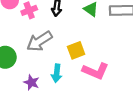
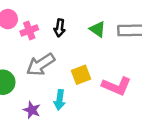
pink L-shape: (96, 71) -> (116, 86), moved

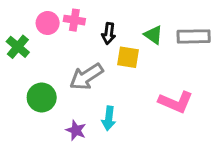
pink cross: (29, 30) -> (74, 20), moved, turned 30
yellow square: (81, 75) -> (128, 57), moved, turned 30

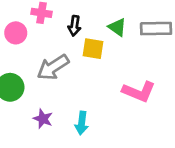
pink circle: (48, 23) -> (16, 33), moved
cyan arrow: (109, 118) -> (82, 123), moved

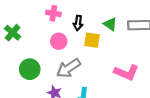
pink circle: (16, 33) -> (59, 41), moved
gray arrow: (53, 67) -> (68, 68), moved

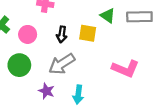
black arrow: (78, 23) -> (62, 34), moved
pink circle: (59, 41) -> (28, 34), moved

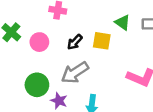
black arrow: (62, 34) -> (75, 42), turned 35
green circle: (19, 65) -> (37, 85), moved

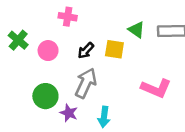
gray arrow: (75, 73) -> (86, 83), turned 148

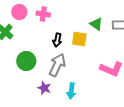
pink circle: (48, 51) -> (19, 12), moved
black arrow: (86, 51) -> (57, 40), turned -32
green circle: (45, 96) -> (26, 61), moved

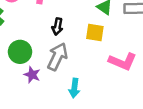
yellow square: (79, 39) -> (95, 33), moved
purple star: (44, 88) -> (32, 75), moved

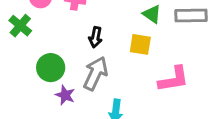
pink L-shape: (123, 61) -> (174, 79), turned -32

